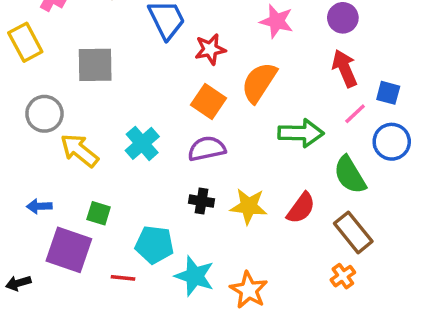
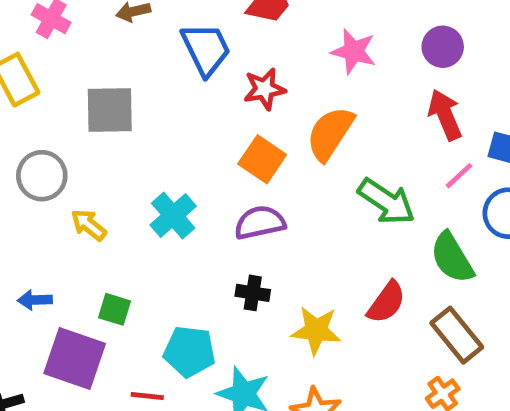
green arrow: (301, 133) -> (386, 201), turned 33
yellow arrow: (79, 150) -> (89, 225), size x0.7
yellow star: (249, 206) -> (316, 330), moved

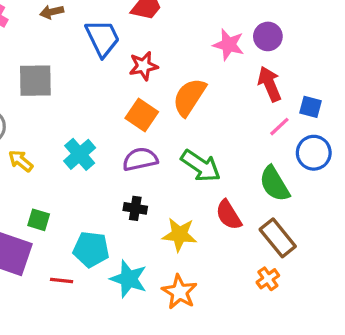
pink star: (354, 51) -> (229, 45), moved
green arrow: (386, 201) -> (201, 166), moved
red semicircle: (386, 302) -> (229, 215), turned 112

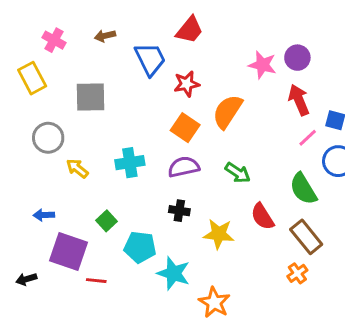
cyan cross: (80, 154) -> (130, 163), turned 32
green arrow: (201, 166) -> (238, 173), size x0.7
green square: (39, 220) -> (106, 221), moved, turned 30
red line: (62, 280) -> (96, 281), moved
orange star: (179, 292) -> (214, 302), moved

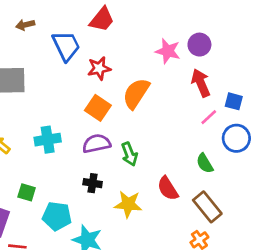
green arrow: (238, 173) -> (129, 154), moved, turned 35
green semicircle: (303, 189) -> (205, 163), size x0.7
green square: (106, 221) -> (27, 192), turned -30

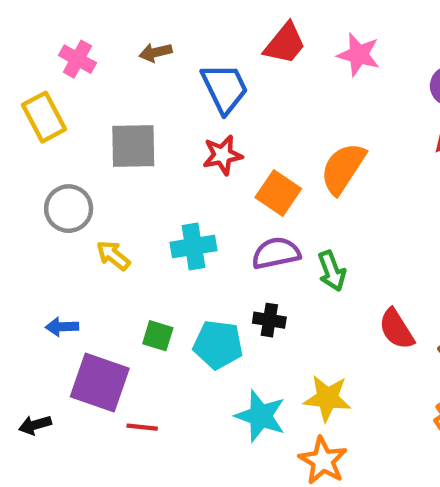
pink star: (168, 51) -> (359, 55), moved
red star: (99, 68) -> (222, 155), moved
yellow star: (128, 204) -> (327, 398), moved
cyan pentagon: (57, 216) -> (218, 345), moved

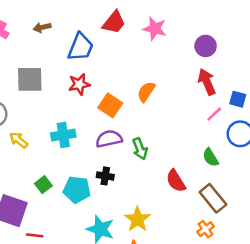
blue trapezoid: (225, 88) -> (81, 47), turned 48
orange semicircle: (343, 168) -> (146, 92), size x0.7
green square: (158, 336) -> (43, 185), turned 35
yellow star: (327, 398) -> (137, 219), turned 30

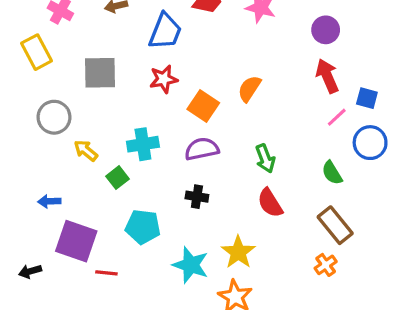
green arrow: (140, 149) -> (265, 158), moved
red semicircle: (176, 181) -> (270, 203), moved
green square: (43, 185) -> (118, 178), moved
cyan pentagon: (77, 190) -> (143, 227), moved

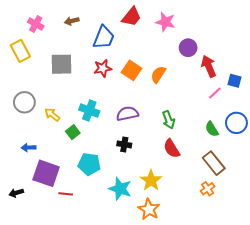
purple circle: (326, 30) -> (188, 48), moved
orange square: (203, 106) -> (131, 70), moved
gray circle: (54, 117) -> (24, 102), moved
blue circle: (370, 143) -> (236, 123), moved
cyan cross: (143, 144) -> (89, 111), turned 30

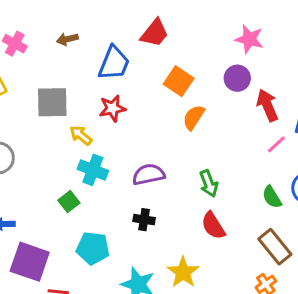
pink star: (165, 22) -> (249, 39), moved
orange square: (131, 70) -> (179, 81), moved
yellow arrow: (52, 115) -> (81, 135), moved

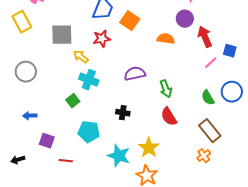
orange square: (179, 81) -> (130, 21), moved
orange semicircle: (194, 117) -> (166, 39), moved, turned 66
purple semicircle: (149, 174) -> (135, 74), moved
purple square: (30, 262) -> (47, 141), size x0.6

